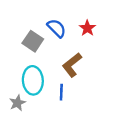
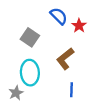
blue semicircle: (57, 28) -> (59, 16), moved
blue line: (61, 92) -> (72, 90), moved

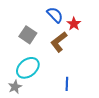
brown L-shape: (65, 59) -> (59, 42), moved
cyan ellipse: (30, 73) -> (28, 68), turned 55

